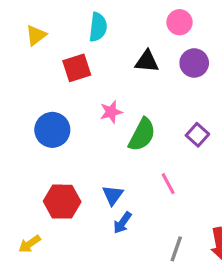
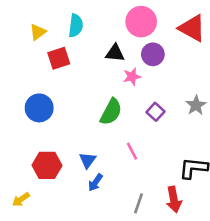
pink circle: (179, 22) -> (141, 22), size x1.5
yellow triangle: (36, 35) -> (38, 32), moved
pink star: (111, 112) -> (132, 77), moved

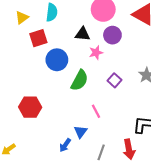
blue circle: (39, 108) -> (57, 60), moved
blue triangle: (88, 160) -> (81, 132), moved
red hexagon: (47, 165) -> (30, 107), moved
blue arrow: (95, 182) -> (65, 145), moved

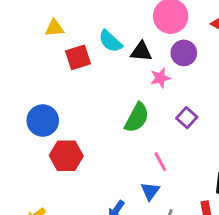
cyan semicircle: (52, 12) -> (110, 41), moved, turned 126
yellow triangle: (22, 18) -> (55, 28), turned 32
blue circle: (57, 60) -> (43, 121), moved
blue triangle: (81, 132) -> (150, 191), moved

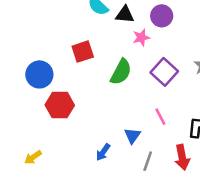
red square: (78, 57) -> (83, 52), moved
purple square: (187, 118) -> (164, 72), size x1.5
pink line: (160, 162) -> (160, 117), moved

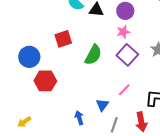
pink star: (141, 38) -> (123, 32), moved
pink line: (160, 117) -> (124, 90), turned 72
blue arrow: (103, 152) -> (79, 118), turned 128

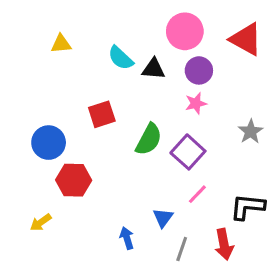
purple square: (127, 55) -> (188, 152), moved
yellow arrow: (24, 122) -> (41, 222), moved

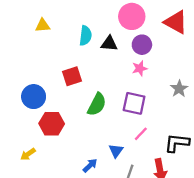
cyan semicircle: (121, 58) -> (85, 36), turned -126
green semicircle: (149, 139) -> (97, 104), moved
purple square: (188, 152) -> (134, 103), turned -30
blue arrow: (127, 238) -> (90, 165), turned 63

